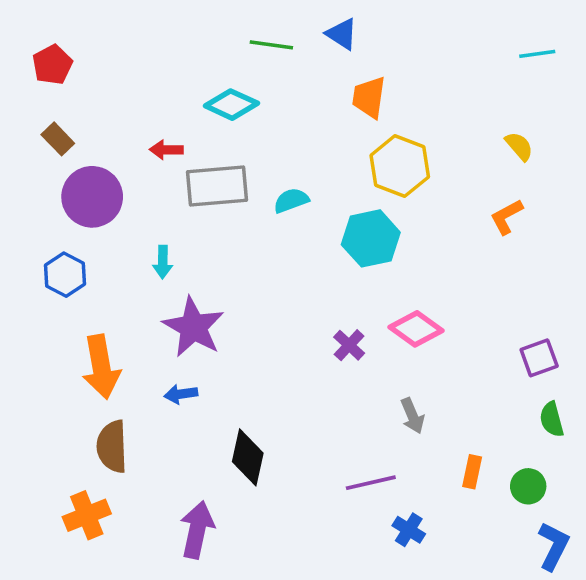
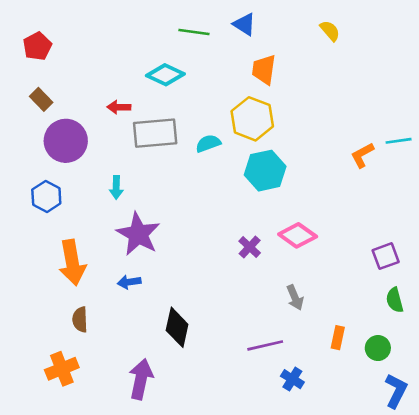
cyan line: (537, 54) -> (399, 141), moved
yellow semicircle: (519, 146) -> (330, 31), moved
yellow hexagon: (400, 166) -> (252, 119), moved
brown semicircle: (112, 447) -> (80, 320), size x0.7

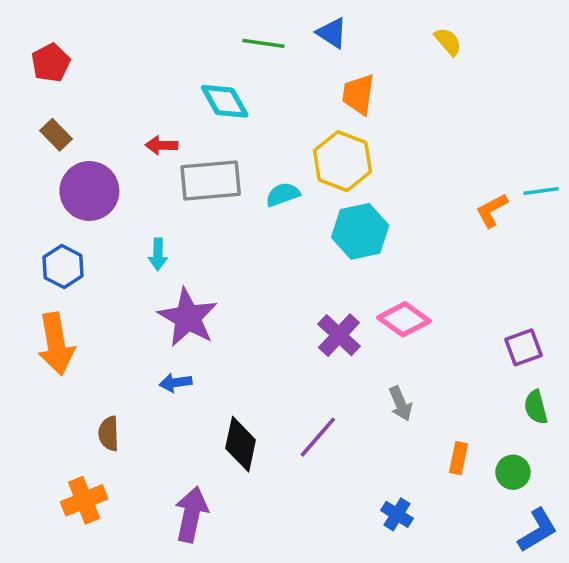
cyan diamond: (165, 75) -> (225, 101), turned 36
purple cross: (250, 247) -> (339, 335), size x1.4
orange arrow: (72, 263) -> (56, 344), moved
purple line: (265, 345) -> (318, 437), moved, turned -36
blue L-shape: (396, 391) -> (538, 530), turned 32

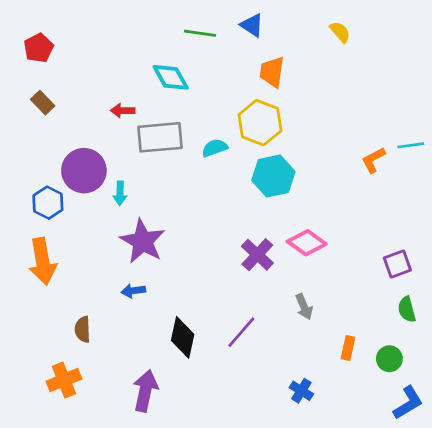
purple circle: (89, 191) -> (84, 171), moved

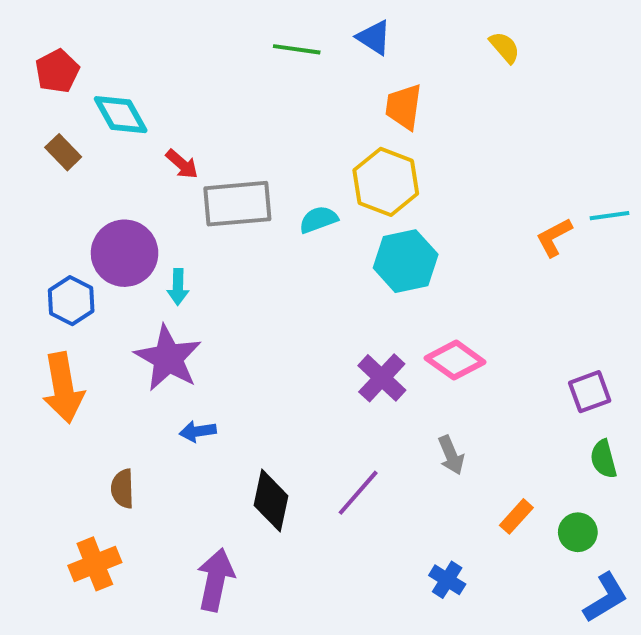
cyan diamond: (171, 77) -> (121, 115), moved
red arrow: (123, 111) -> (182, 164), turned -140
purple star: (143, 241) -> (168, 358), moved
orange rectangle: (348, 348) -> (516, 516), turned 30

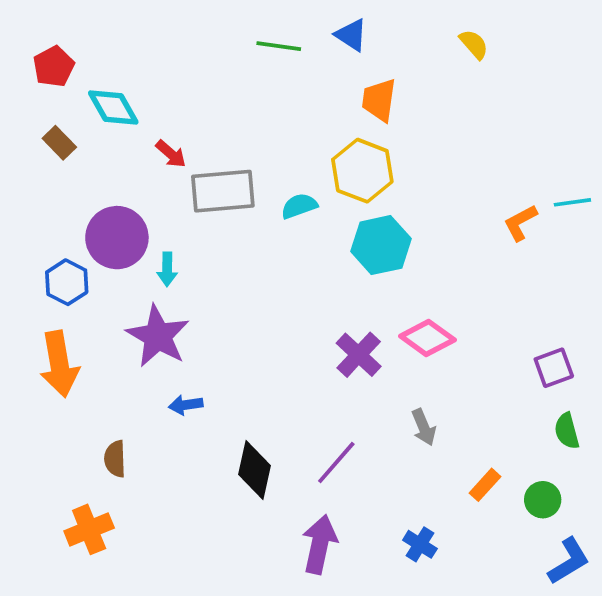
purple arrow: (216, 580) -> (320, 544), moved

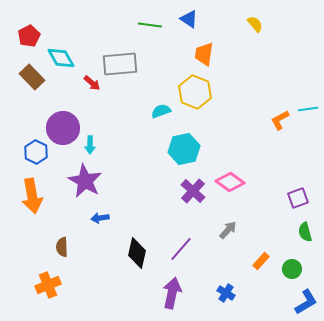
brown rectangle: (59, 143) -> (32, 77), size x1.4
gray rectangle: (223, 191) -> (120, 64), moved
cyan hexagon: (381, 245) -> (184, 149), moved
gray arrow: (424, 427) -> (228, 230), turned -114

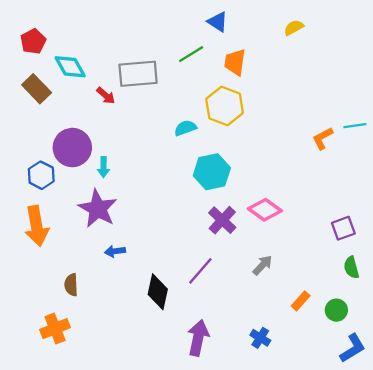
yellow semicircle: (255, 24) -> (294, 28), turned -78
green line: (150, 25) -> (191, 54), moved, turned -40
purple line: (181, 249) -> (200, 271), moved

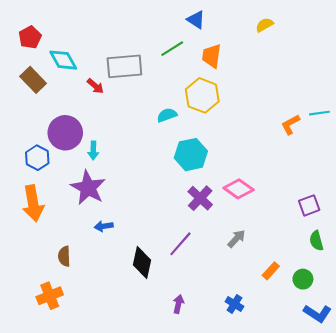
purple arrow: (198, 338) -> (178, 304), size x0.6
blue L-shape: (353, 348) -> (317, 313), turned 64

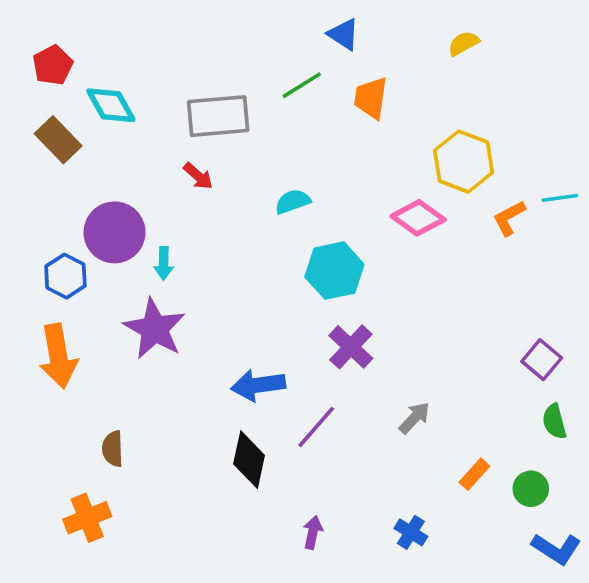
red arrow: (95, 86) -> (198, 176), moved
yellow hexagon: (202, 95) -> (464, 162), moved
pink diamond: (239, 189) -> (418, 218), moved
purple square: (309, 205) -> (542, 360), turned -30
blue arrow: (104, 226) -> (258, 385), moved, size x1.6

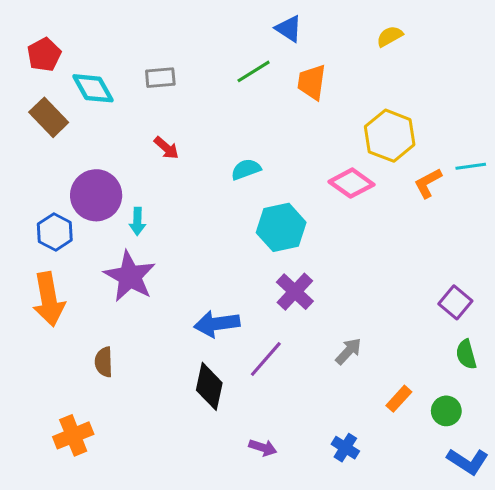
gray rectangle: (218, 116) -> (160, 78), moved, size x0.6
brown semicircle: (113, 449) -> (104, 362), moved
purple arrow: (313, 532) -> (263, 448), turned 96

